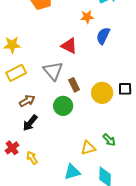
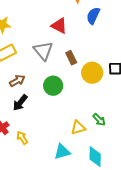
brown rectangle: (74, 85) -> (71, 58), moved

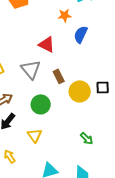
yellow triangle: (78, 128) -> (35, 135), moved, turned -49

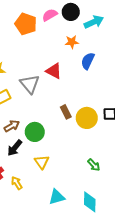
gray triangle: (31, 69) -> (30, 84), moved
brown rectangle: (59, 76) -> (66, 112), moved
green circle: (41, 104) -> (35, 132), moved

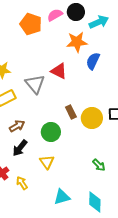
orange star: (72, 42) -> (77, 42), size x1.5
green circle: (35, 132) -> (51, 132), moved

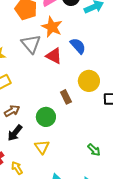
orange star: (77, 42) -> (52, 27), moved, turned 30
blue semicircle: (93, 61) -> (78, 46), moved, turned 114
gray triangle: (35, 84) -> (31, 44), moved
yellow circle: (92, 118) -> (89, 81), moved

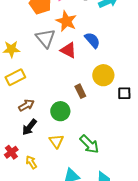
green arrow: (94, 150) -> (89, 144), moved, size x1.5

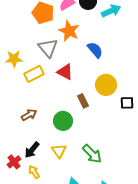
red triangle: (68, 50) -> (65, 72), moved
yellow rectangle: (15, 77) -> (34, 74), moved
black arrow: (29, 127) -> (32, 150), moved

